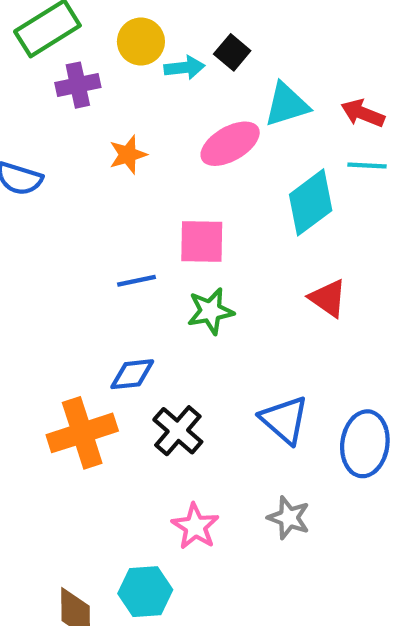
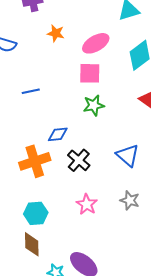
pink ellipse: (230, 144) -> (96, 43), moved
orange star: (128, 155) -> (56, 33), turned 30
blue line: (137, 281) -> (31, 91), moved
cyan hexagon: (145, 592) -> (36, 213), moved

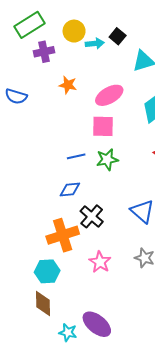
blue line: (31, 91) -> (76, 156), moved
orange cross: (35, 161) -> (63, 235), moved

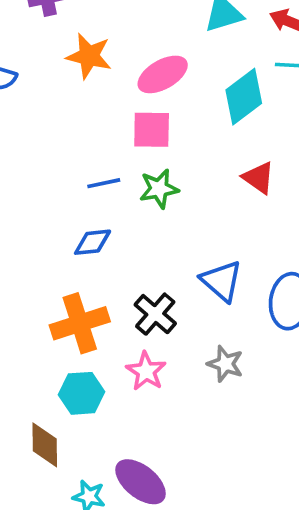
orange star: (68, 85) -> (89, 56), size x1.4
black cross: (92, 216) -> (155, 314), moved
cyan hexagon: (47, 271) -> (82, 393), moved

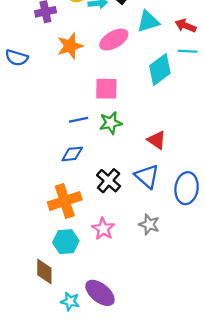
orange star: (89, 56) -> (70, 46), turned -30
pink ellipse: (163, 74) -> (114, 40), moved
red triangle: (258, 178) -> (157, 140), moved
black cross: (155, 314) -> (109, 181), moved

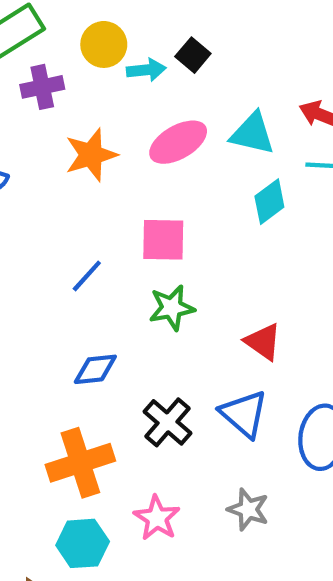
cyan triangle: (148, 21) -> (252, 134), moved, turned 30
cyan diamond: (160, 69) -> (269, 202), size x0.7
blue line: (79, 120) -> (87, 276), moved, turned -36

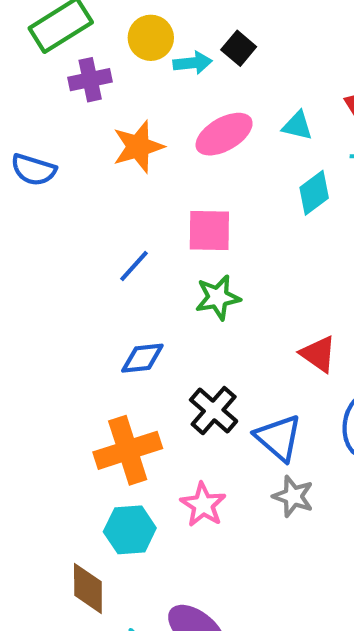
cyan triangle: (252, 134) -> (297, 126), size x0.7
red triangle: (263, 342) -> (318, 354), moved
blue triangle: (244, 414) -> (278, 438), moved

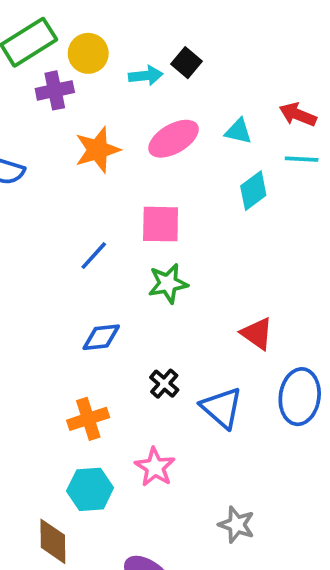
yellow circle: (151, 38) -> (88, 53), moved
black cross: (214, 411) -> (164, 384), size x0.7
orange cross: (128, 450) -> (88, 419), size x0.7
gray star: (293, 496) -> (237, 525), moved

